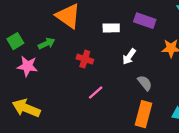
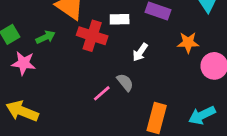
red cross: (85, 59) -> (92, 36), moved, size x1.5
gray semicircle: (145, 83) -> (125, 82), moved

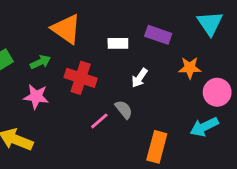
red cross: (92, 36) -> (81, 78), moved
pink star: (24, 63) -> (36, 97), moved
cyan arrow: (202, 115) -> (204, 127), moved

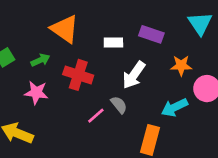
white arrow: (140, 78) -> (134, 75), size x1.5
cyan arrow: (204, 127) -> (174, 107), moved

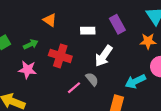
orange triangle: (65, 29) -> (50, 20), size x0.6
purple rectangle: (151, 34) -> (117, 24), turned 42
orange star: (181, 65) -> (148, 41), moved

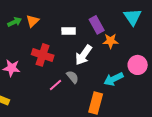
orange triangle: (50, 20) -> (33, 21), turned 40
orange star: (148, 41) -> (111, 41), moved
green arrow: (31, 44) -> (15, 22), moved

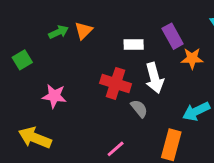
red cross: (43, 55) -> (116, 83), moved
white arrow: (84, 55) -> (154, 78), turned -50
pink line: (56, 85) -> (116, 149), moved

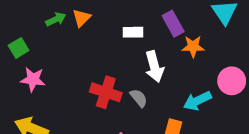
red cross: (116, 83) -> (106, 92), moved
pink star: (54, 96) -> (33, 79), moved

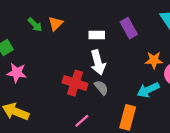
green arrow: (56, 19) -> (35, 25), turned 70
orange star: (193, 47) -> (154, 60), moved
white arrow: (154, 67) -> (98, 62), moved

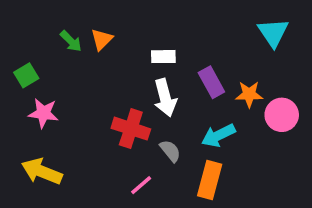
purple rectangle: (129, 28) -> (211, 82), moved
gray semicircle: (101, 88) -> (170, 151), moved
cyan arrow: (148, 90) -> (218, 135), moved

